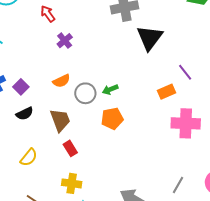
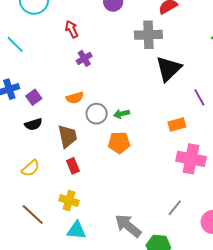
purple line: (185, 72) -> (199, 97), moved
gray line: (178, 185) -> (175, 208), moved

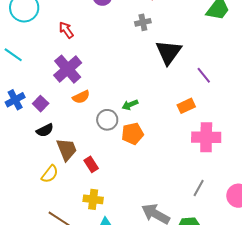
gray cross: (148, 35) -> (143, 22), size x0.6
purple cross: (84, 58) -> (68, 69), moved, size x1.8
gray circle: (97, 114) -> (107, 120), moved
brown trapezoid: (67, 136) -> (67, 149), moved

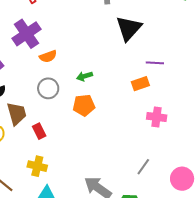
purple line: (204, 75) -> (155, 63), moved, turned -54
orange semicircle: (81, 97) -> (48, 56), moved
gray circle: (107, 120) -> (48, 88), moved
pink cross: (206, 137) -> (157, 117), size x0.7

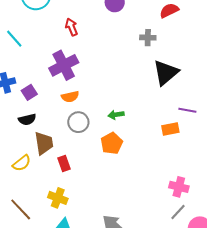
orange semicircle: (48, 56) -> (70, 97), moved
orange pentagon: (84, 105) -> (112, 143), turned -30
pink cross: (157, 117) -> (179, 187), moved
gray line: (143, 167) -> (178, 212), moved

